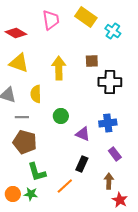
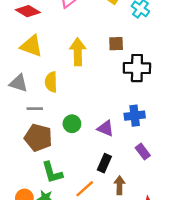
green circle: (61, 116) -> (72, 124), moved
brown arrow: (109, 181) -> (120, 185), moved

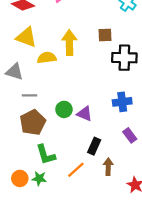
yellow semicircle: (51, 82) -> (47, 58), moved, turned 84
purple triangle: (106, 128) -> (84, 114), moved
brown pentagon: (38, 138) -> (33, 122), turned 30

